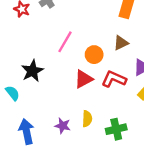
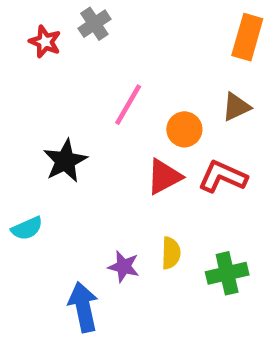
cyan semicircle: (13, 93) -> (27, 228), moved, turned 105
blue arrow: (26, 132) -> (83, 307), moved

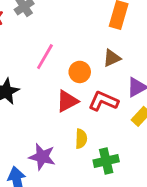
yellow semicircle: (171, 253) -> (81, 139), moved
purple star: (124, 267) -> (42, 157), size x1.4

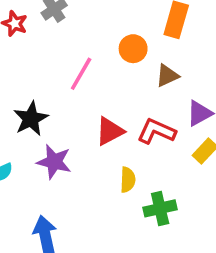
orange circle: (80, 72) -> (133, 49), moved
purple star: (42, 157) -> (54, 162), moved

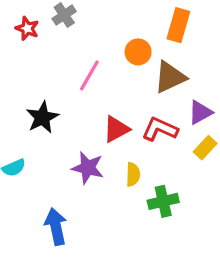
brown triangle: (167, 76) -> (170, 77), size x1.5
purple star: (54, 162) -> (88, 168), moved

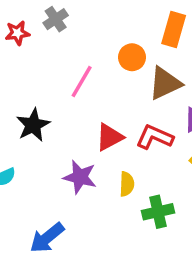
red star: (27, 28) -> (17, 33), turned -30
blue arrow: (56, 227) -> (47, 238), turned -117

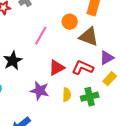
brown triangle: (165, 83) -> (89, 37), turned 45
green cross: (158, 212) -> (90, 97), moved

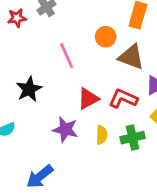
pink line: (41, 36) -> (67, 56), turned -54

